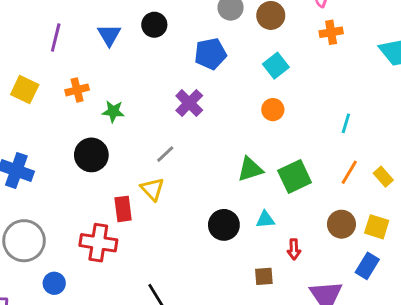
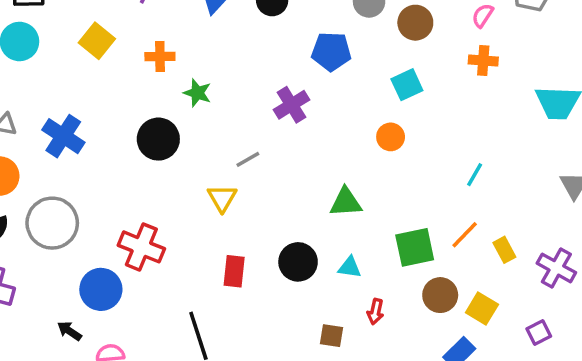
green square: (295, 176) -> (415, 247), moved
red rectangle: (123, 209) -> (234, 271), moved
blue circle: (54, 283) -> (101, 289), moved, size x1.5

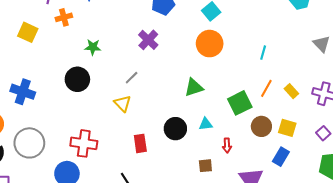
orange cross: (160, 56) -> (64, 17), moved
orange circle: (391, 137) -> (210, 44), size x1.6

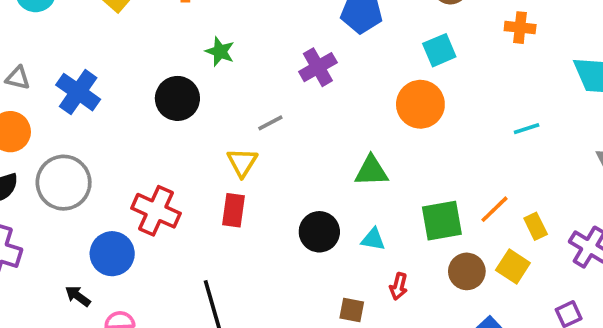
cyan line: (263, 53) -> (527, 129), moved, turned 40
yellow square: (287, 128) -> (513, 267), moved
red rectangle: (140, 143) -> (234, 210), moved

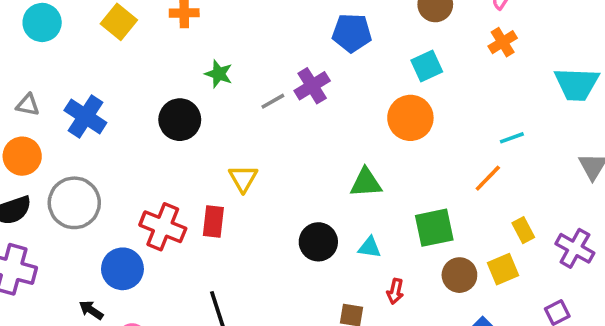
orange cross: (520, 28) -> (503, 42), turned -36
gray line: (270, 123) -> (273, 101), moved
orange line: (494, 209) -> (488, 178), moved
red rectangle: (234, 210) -> (213, 222), moved
yellow square: (513, 267) -> (503, 269), turned 36

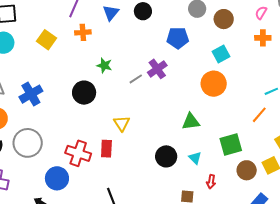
orange cross: (503, 42) -> (263, 38), turned 35
blue cross: (85, 117) -> (31, 94), turned 30
cyan triangle: (370, 247) -> (195, 158), turned 40

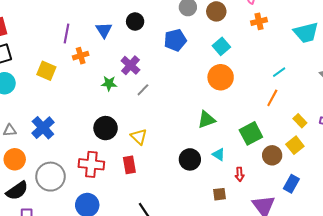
purple cross: (157, 69) -> (130, 65), moved
black circle: (84, 93) -> (106, 128), moved
red cross: (78, 153) -> (91, 164), moved

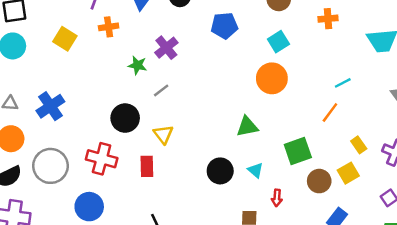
gray line: (143, 90) -> (161, 90), moved

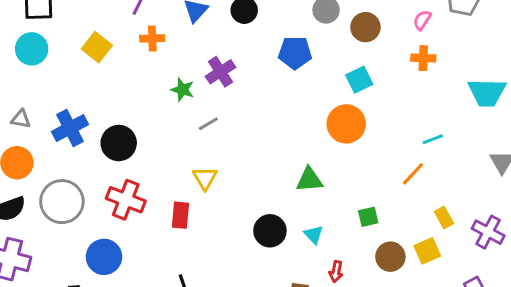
black circle: (125, 118) -> (119, 143), moved
green square: (298, 151) -> (368, 217), size x0.6

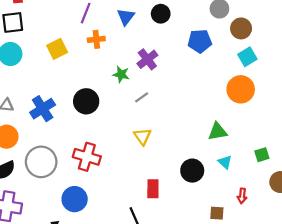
brown circle: (365, 27) -> (241, 28), moved
yellow square: (97, 47) -> (57, 49), turned 30
black circle: (119, 143) -> (86, 101), moved
red rectangle: (180, 215) -> (153, 189), moved
cyan triangle: (314, 235) -> (225, 162), moved

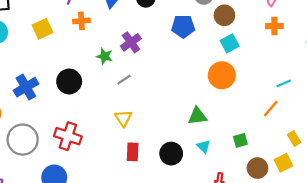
red rectangle: (153, 189) -> (133, 152), moved

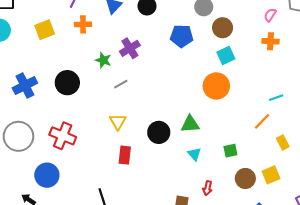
yellow rectangle: (294, 139) -> (283, 143), moved
black circle: (171, 154) -> (159, 132), moved

